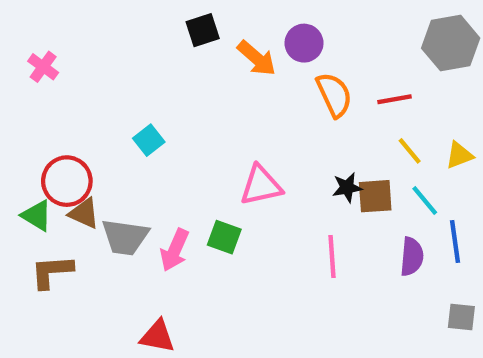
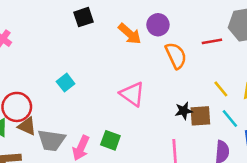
black square: (203, 30) -> (84, 17), moved
red line: (395, 99) -> (212, 41), moved
pink triangle: (261, 185) -> (132, 94), moved, turned 48

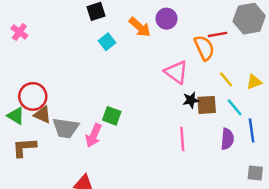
orange semicircle: (176, 56) -> (204, 48), moved
cyan square: (66, 83) -> (107, 42), moved
pink triangle: (132, 94) -> (176, 72), moved
green square: (110, 140) -> (112, 116), moved

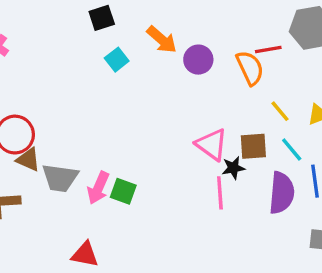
purple circle: (167, 19) -> (198, 60), moved
pink triangle: (176, 72) -> (212, 145), moved
black star: (191, 100) -> (233, 168), moved
green square: (112, 116) -> (123, 191), moved
purple semicircle: (227, 139) -> (282, 193), size x1.4

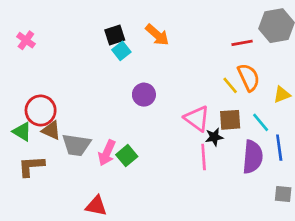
black square: (102, 18) -> (115, 35), moved
purple circle: (198, 60) -> (144, 95), moved
orange semicircle: (250, 68) -> (249, 77), moved
yellow line: (280, 111) -> (230, 85), moved
green square: (123, 191) -> (127, 156), turned 30

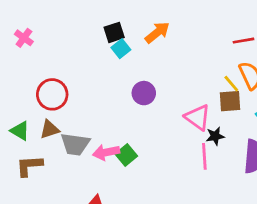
orange arrow: (157, 35) -> (157, 32), turned -80
red circle: (41, 110) -> (52, 94), moved
brown square: (230, 120) -> (230, 101), moved
brown triangle: (51, 130) -> (50, 129), turned -42
pink arrow: (107, 153) -> (106, 152), turned 55

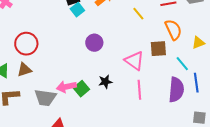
yellow line: (231, 84) -> (138, 14), moved
black star: (215, 136) -> (105, 82), moved
gray trapezoid: (75, 144) -> (45, 98), moved

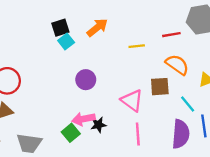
yellow line: (138, 14) -> (137, 46), turned -56
orange semicircle: (173, 30) -> (177, 65), turned -30
pink arrow: (66, 87) -> (83, 119), moved

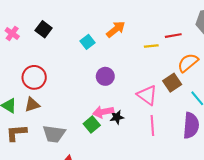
black square: (60, 28) -> (44, 29), moved, turned -35
red line: (171, 35) -> (173, 36), moved
orange semicircle: (177, 65) -> (188, 63), turned -75
brown square: (160, 87) -> (172, 83), turned -30

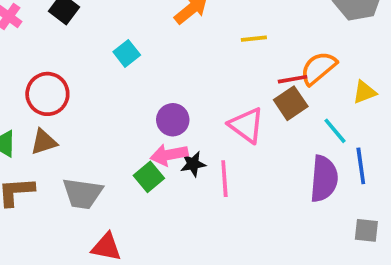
red line: (173, 36) -> (293, 79), moved
cyan square: (87, 42) -> (127, 53), moved
purple circle: (105, 76) -> (173, 120), moved
pink line: (152, 125) -> (224, 179), moved

